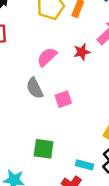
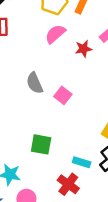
pink semicircle: (47, 57) -> (55, 34), moved
pink square: (63, 99) -> (63, 95), turned -35

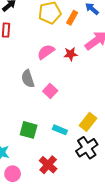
pink semicircle: (55, 34) -> (46, 52), moved
cyan rectangle: (82, 162) -> (60, 130), moved

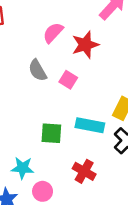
red star: (71, 54) -> (85, 45), moved, size x1.5
cyan rectangle: (60, 130) -> (90, 125), size x1.5

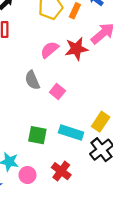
red star: (85, 45) -> (76, 49), moved
pink circle: (43, 191) -> (27, 175), moved

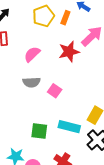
pink semicircle: (49, 50) -> (32, 54), moved
gray semicircle: (32, 80) -> (31, 82), turned -66

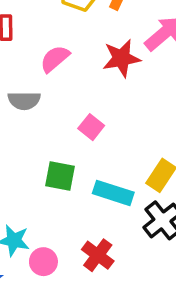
gray semicircle: (31, 82) -> (24, 100), moved
green square: (39, 131) -> (60, 176), moved

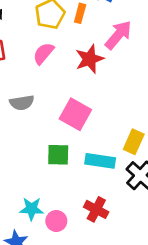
pink semicircle: (55, 59) -> (43, 53), moved
pink square: (91, 127) -> (75, 114), size x1.6

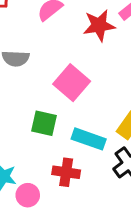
red cross: (96, 209) -> (66, 172), moved, turned -30

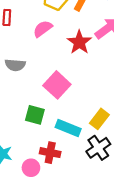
red star: (99, 25) -> (79, 42), turned -30
pink circle: (28, 195) -> (31, 168), moved

